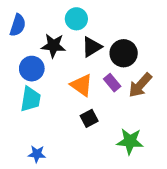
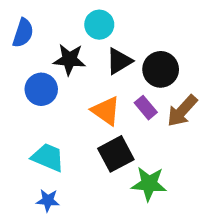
cyan trapezoid: (30, 99) -> (48, 157), moved, turned -76
black square: (89, 118) -> (116, 154), size x1.5
green star: (130, 141) -> (149, 184), moved

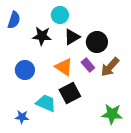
blue circle: (41, 89) -> (25, 70), moved
cyan trapezoid: (48, 157) -> (46, 103), moved
green star: (149, 184) -> (112, 114), moved
blue star: (48, 200) -> (22, 117), moved

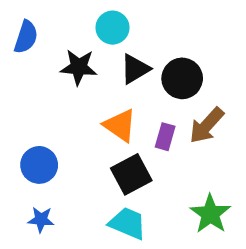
purple rectangle: (88, 65) -> (165, 137), moved, turned 56
blue circle: (25, 70) -> (39, 165), moved
cyan trapezoid: (46, 103) -> (128, 223), moved
green star: (112, 114) -> (210, 214), turned 30

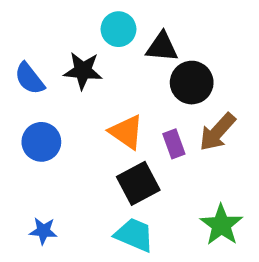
blue semicircle: (26, 37) -> (29, 79), moved, turned 124
black triangle: (135, 69) -> (162, 47), moved, turned 36
purple rectangle: (165, 137) -> (174, 144), turned -36
blue circle: (39, 165) -> (41, 142), moved

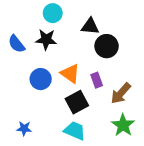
cyan circle: (118, 29) -> (53, 13), moved
brown arrow: (217, 132) -> (121, 93), moved
blue circle: (41, 142) -> (41, 79), moved

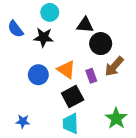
blue semicircle: (16, 44) -> (15, 29), moved
brown arrow: (121, 93) -> (114, 66), moved
cyan trapezoid: (75, 131) -> (71, 124), turned -115

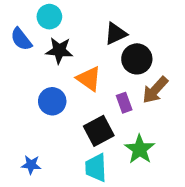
cyan circle: (50, 12) -> (49, 17), moved
black triangle: (85, 25) -> (116, 34), turned -30
orange triangle: (66, 70) -> (89, 79), moved
green star: (116, 118) -> (140, 149), moved

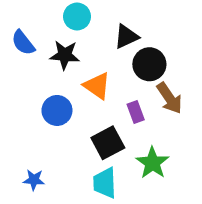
cyan circle: (49, 17) -> (77, 17), moved
brown arrow: (155, 90) -> (169, 98), turned -76

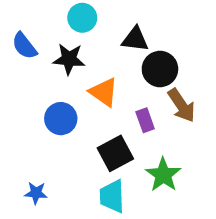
black triangle: (126, 37) -> (135, 39), turned 32

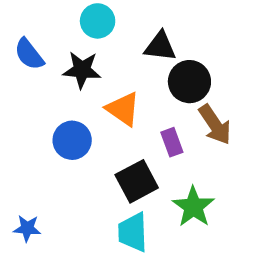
blue star: (36, 193) -> (27, 228), moved

